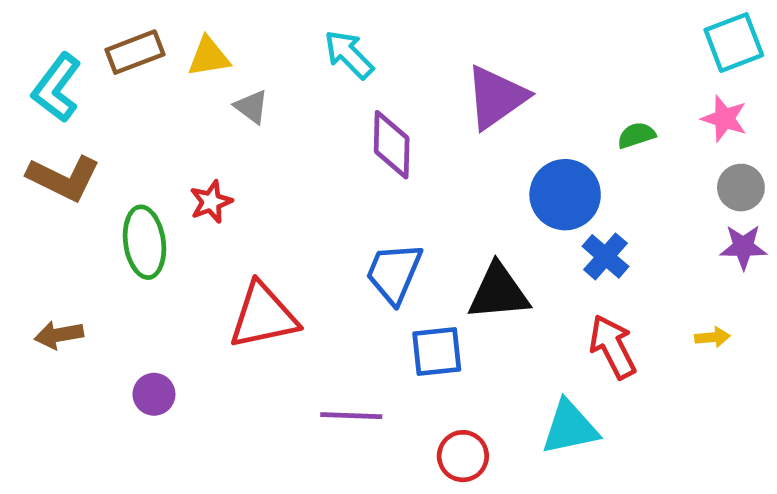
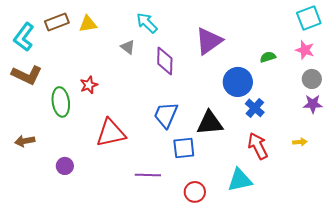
gray triangle: (251, 107) -> (128, 47), moved

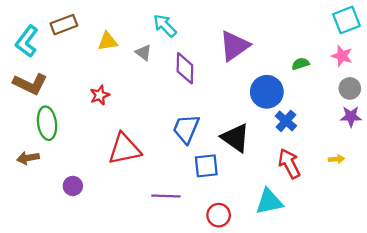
yellow triangle: (88, 24) -> (108, 41), moved
green ellipse: (61, 102) -> (47, 123), moved
black triangle: (210, 123) -> (235, 138), turned 40

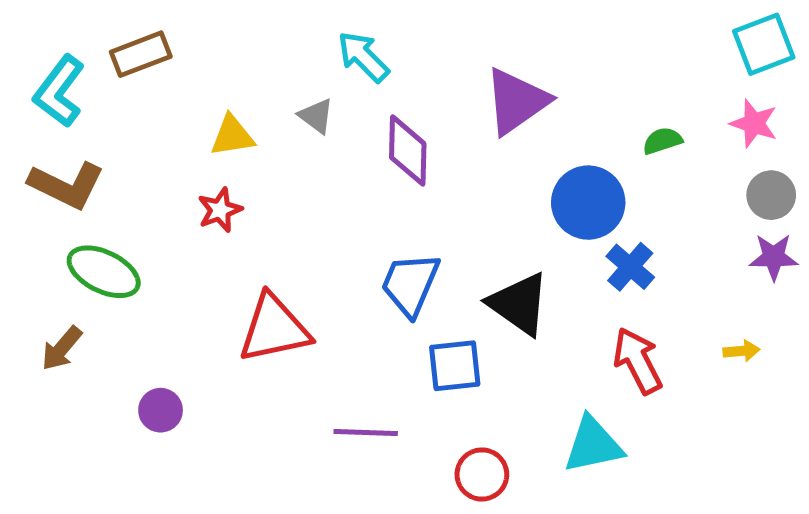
yellow triangle: (108, 41) -> (232, 136), moved
green ellipse: (47, 123) -> (104, 272), turned -56
brown arrow: (28, 158) -> (62, 348), turned -40

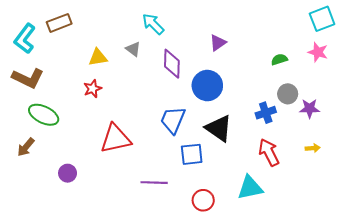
purple triangle: (517, 101) -> (218, 43), size x0.6
gray circle: (771, 195) -> (288, 94), moved
blue circle: (588, 203) -> (207, 86), moved
purple star: (774, 257) -> (310, 108), moved
blue cross: (630, 267) -> (266, 113), turned 30

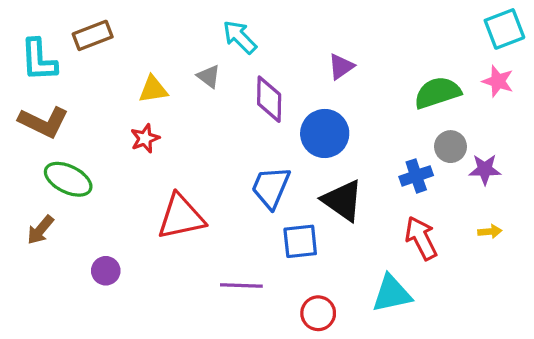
cyan L-shape: (25, 39) -> (39, 60), turned -40
green semicircle: (279, 59) -> (437, 93), size x1.8

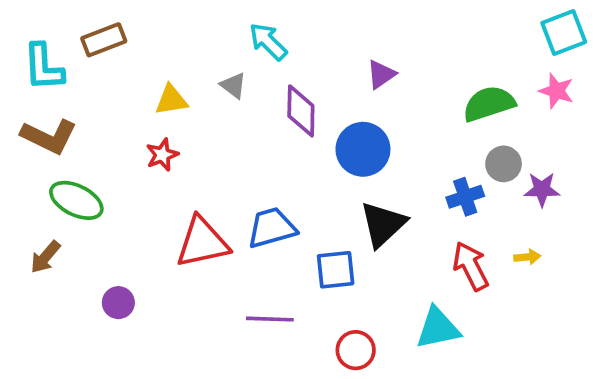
blue trapezoid: (271, 187) -> (272, 228), moved, turned 51
black triangle: (343, 200) -> (383, 224), turned 42
yellow arrow: (490, 232) -> (527, 257), moved

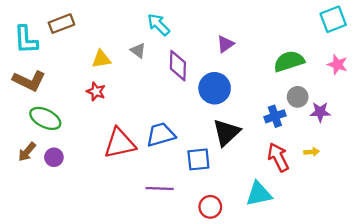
pink star: (556, 91) -> (338, 65), moved
red star: (162, 155) -> (96, 91), turned -30
purple circle: (118, 303) -> (54, 157), moved

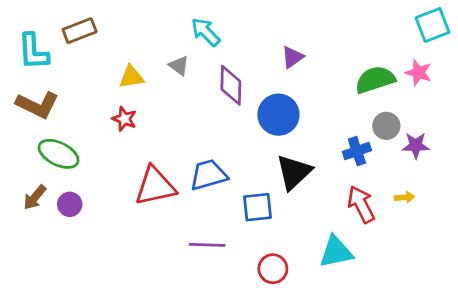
pink star: (338, 65) -> (419, 73), moved

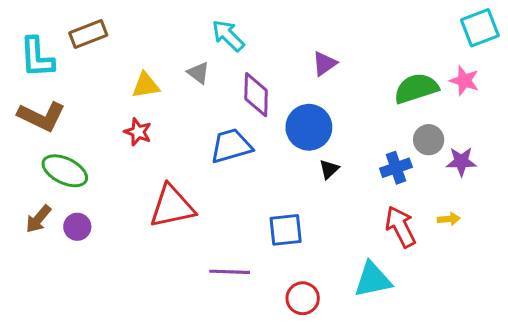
black triangle: (294, 172) -> (329, 169), moved, size x0.5
blue trapezoid: (208, 175) -> (231, 146), moved

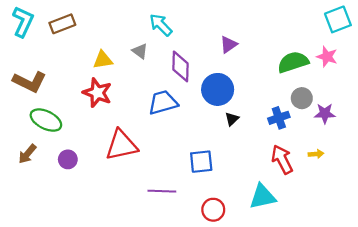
cyan L-shape: (37, 57) -> (23, 22), moved, turned -152
red star: (138, 132) -> (97, 93), size x1.5
purple circle: (77, 227) -> (68, 159), moved

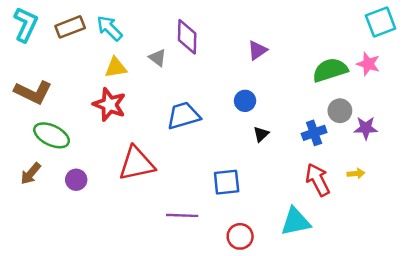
cyan arrow: (161, 25) -> (109, 28), moved
purple diamond: (180, 66) -> (187, 37), moved
blue circle: (218, 89) -> (245, 101), size x0.6

